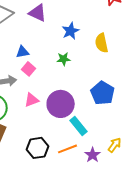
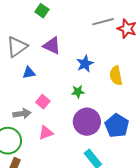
blue triangle: (23, 52) -> (29, 73), moved
purple circle: (61, 104) -> (87, 122), moved

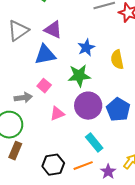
blue triangle: (29, 73) -> (45, 55), moved, size x1.6
green star: (78, 92) -> (79, 76), size x1.6
pink triangle: (46, 133) -> (57, 114), moved

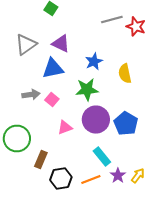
gray arrow: (23, 98) -> (31, 94), moved
brown rectangle: (15, 151) -> (41, 160), moved
purple star: (108, 172) -> (118, 176), moved

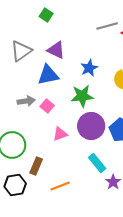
black hexagon: (61, 178) -> (15, 185), moved
orange line: (91, 180) -> (60, 186), moved

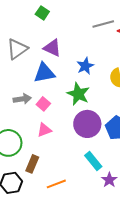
green star: (82, 96) -> (78, 94), turned 30
pink triangle: (60, 134) -> (44, 130), moved

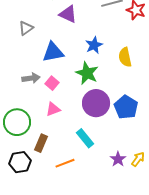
purple triangle: (52, 48) -> (68, 14), moved
gray triangle: (17, 49) -> (26, 28), size x0.7
cyan rectangle: (93, 161) -> (85, 138), moved

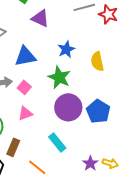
yellow arrow: (138, 159) -> (110, 163), turned 70
orange line: (65, 163) -> (37, 167), turned 60

